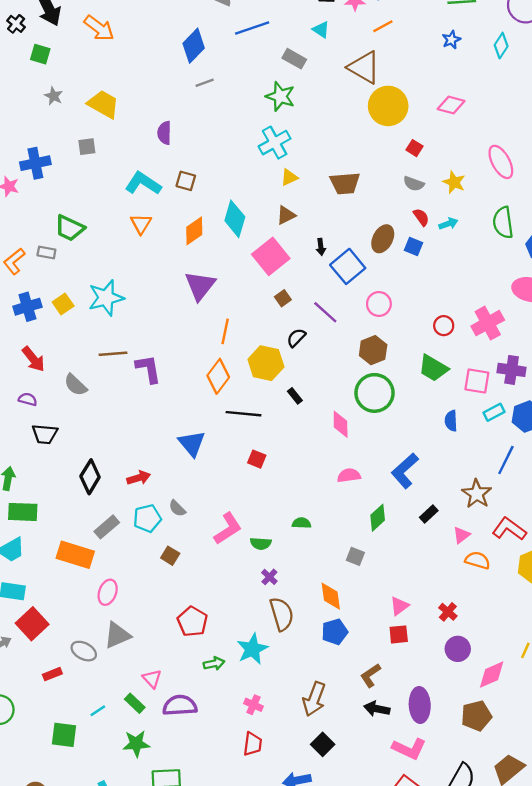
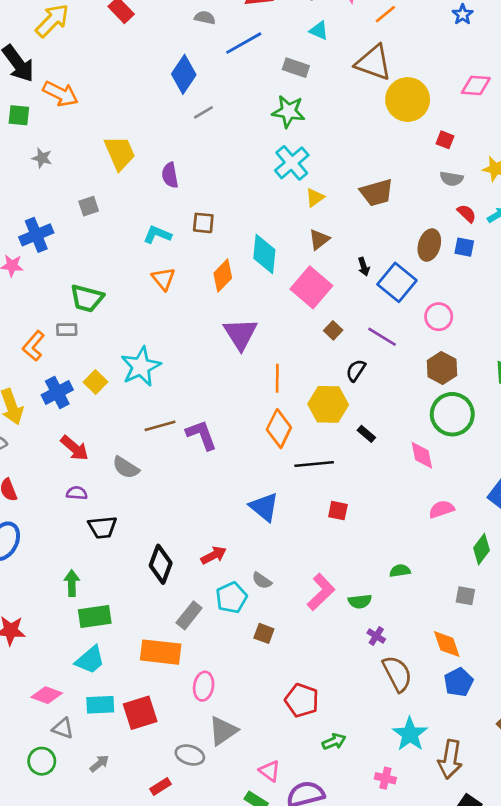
orange arrow: (99, 28) -> (61, 94), moved
yellow trapezoid: (103, 104) -> (120, 153), moved, turned 48
cyan L-shape: (143, 183) -> (157, 235), size x0.7
red square: (32, 624) -> (140, 713), moved, turned 36
cyan star: (252, 649) -> (410, 734), moved

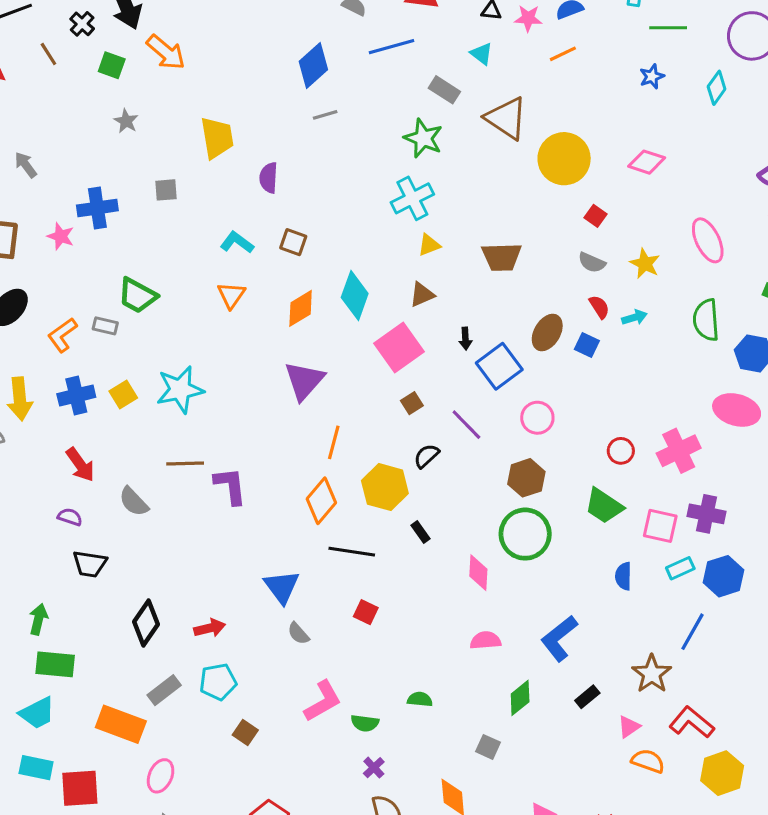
brown triangle: (373, 63) -> (506, 118), moved
gray semicircle: (262, 581) -> (298, 633), moved

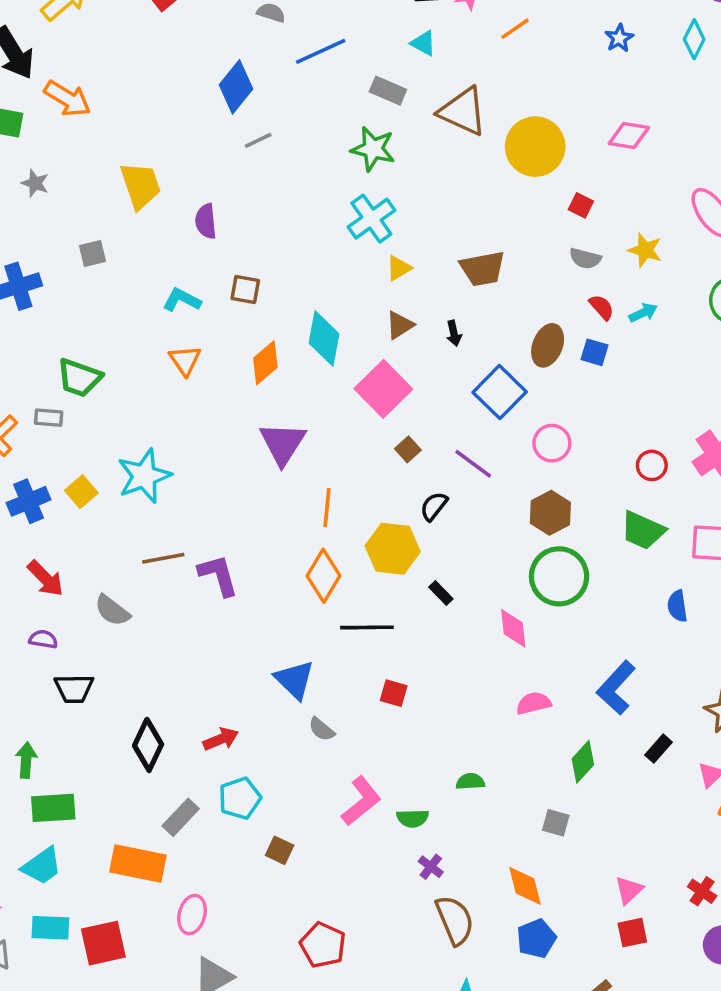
black arrow: (465, 339) -> (454, 333), moved

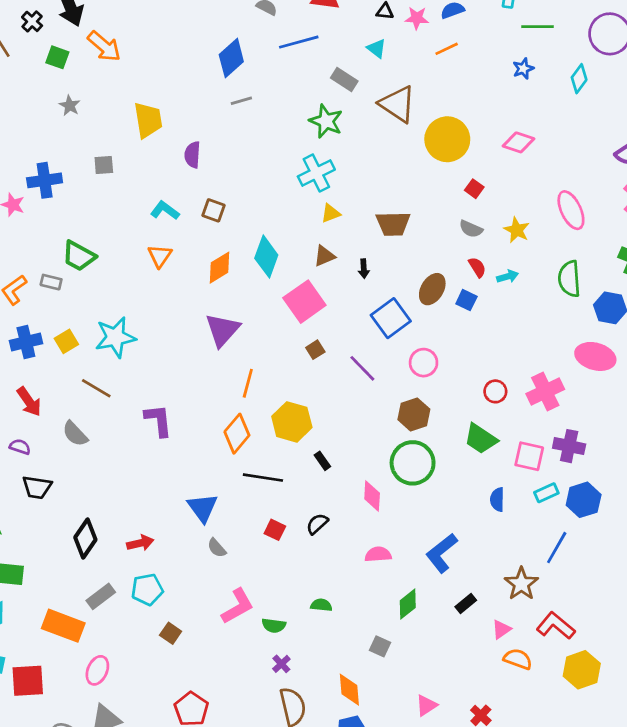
black semicircle: (434, 506) -> (317, 524), moved
brown line: (163, 558) -> (96, 388), moved, turned 32

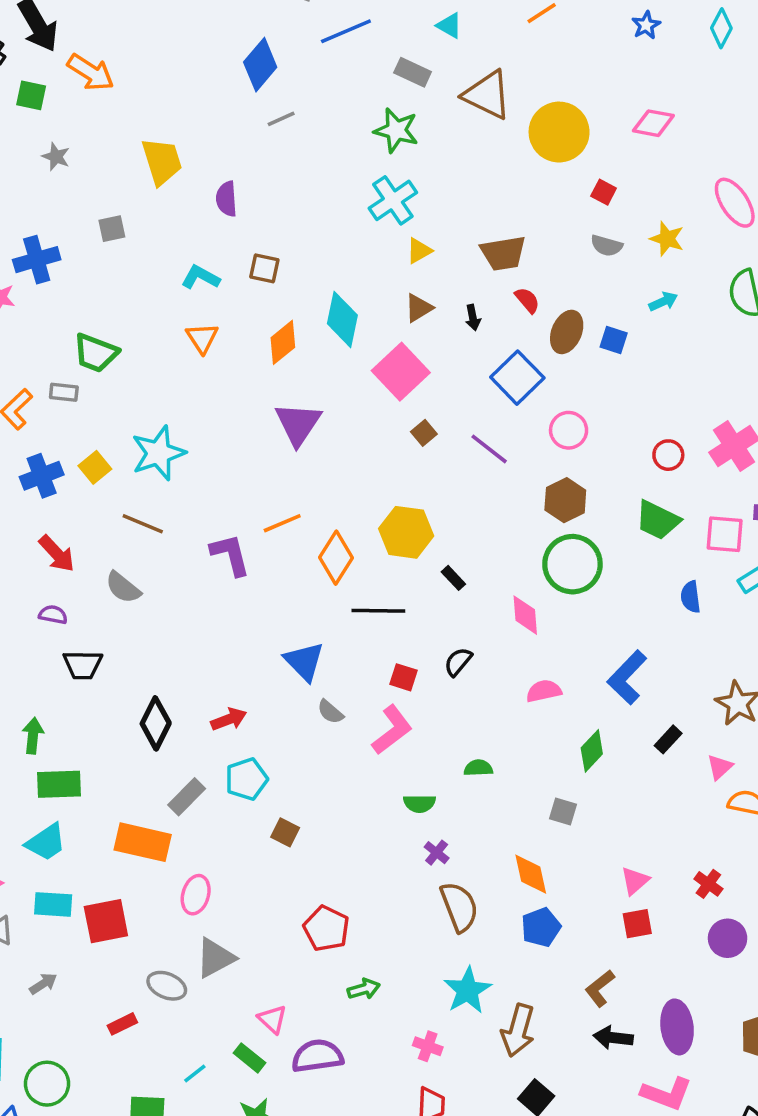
red semicircle: (477, 267) -> (527, 300), moved
orange line: (248, 383) -> (282, 523), moved, turned 60
pink L-shape: (238, 606) -> (392, 730), moved

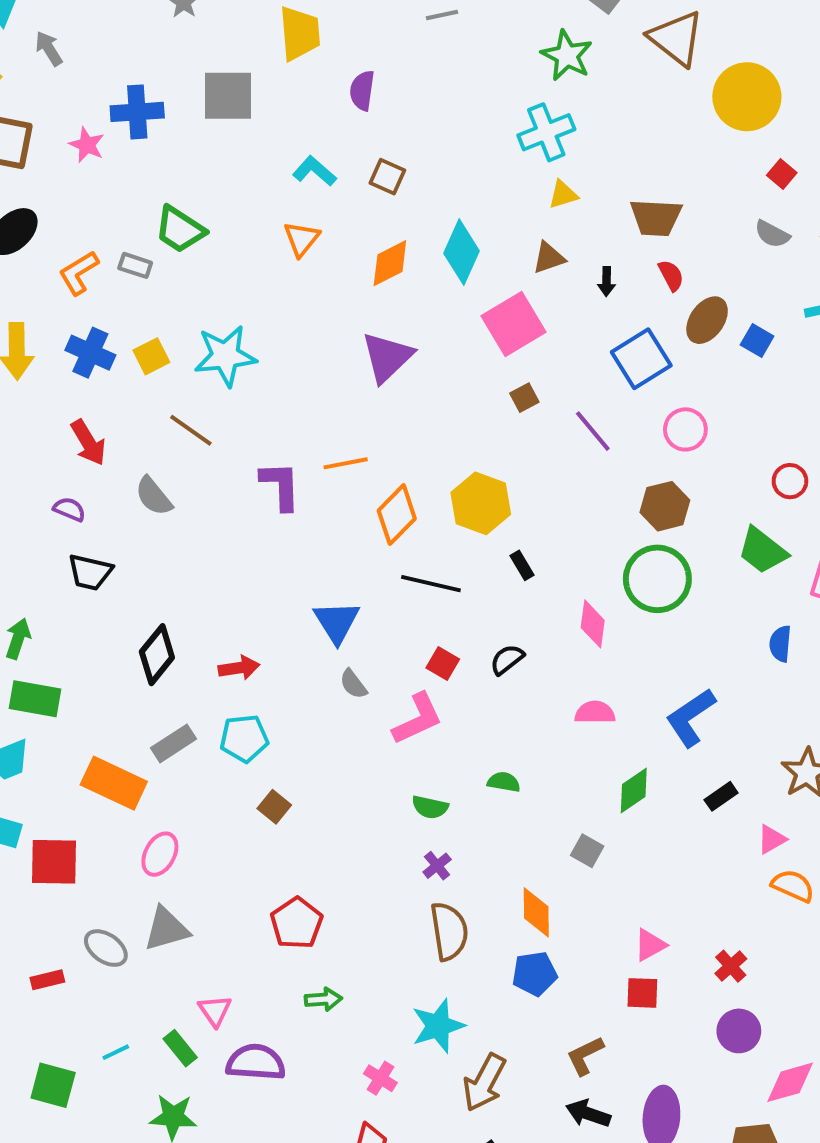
gray square: (112, 229) -> (228, 96), size x1.8
blue cross: (42, 476) -> (90, 353), turned 33

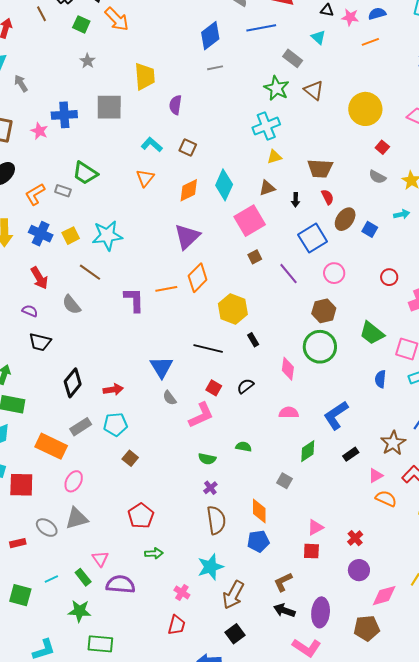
brown triangle: (676, 38) -> (314, 90), moved, size x0.7
red circle: (790, 481) -> (389, 277), moved
orange diamond: (397, 515) -> (198, 278), moved

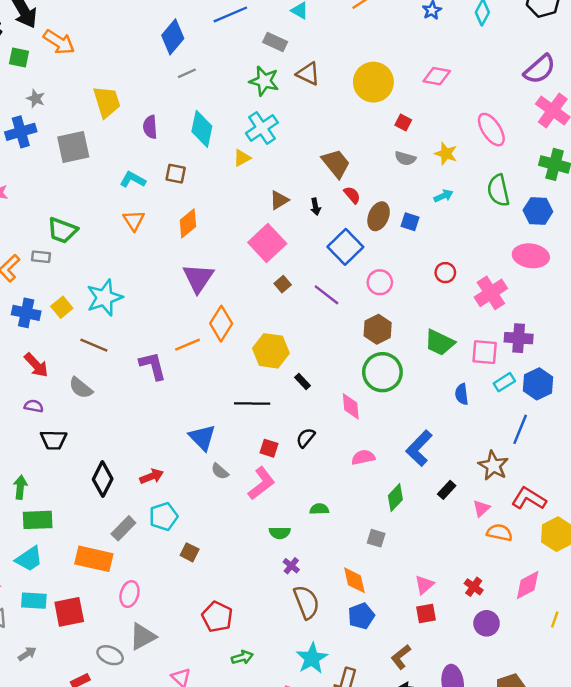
blue cross: (64, 115) -> (21, 132), moved
yellow triangle: (274, 157) -> (242, 158), moved
brown trapezoid: (320, 168) -> (336, 163), turned -120
cyan diamond: (224, 185) -> (202, 129), moved
pink diamond: (384, 596) -> (528, 585), moved

